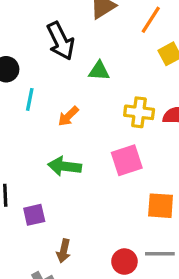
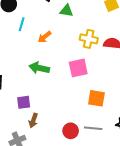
purple square: (34, 215) -> (24, 102), moved

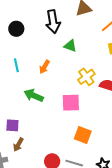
cyan line: (22, 24) -> (16, 65), moved, turned -40
orange arrow: (45, 37) -> (44, 67), turned -32
yellow cross: (89, 39) -> (86, 77), turned 30

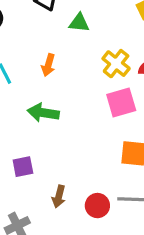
pink square: (71, 103) -> (121, 102), moved
brown arrow: (18, 145) -> (59, 196), moved

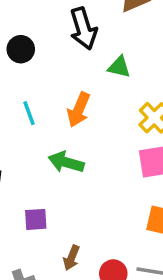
orange arrow: (48, 65) -> (79, 110), size x1.4

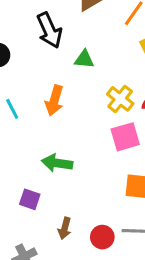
green arrow: (66, 162) -> (57, 163), moved
purple square: (36, 219) -> (30, 199), turned 30

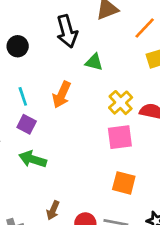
green arrow: (57, 163) -> (33, 159), moved
purple square: (30, 199) -> (27, 124), moved

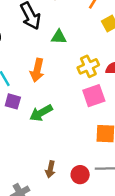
yellow cross: (121, 103) -> (88, 66), turned 30
green arrow: (33, 159) -> (41, 113), moved, turned -35

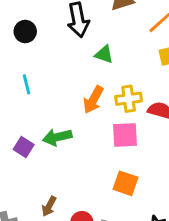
orange arrow: (37, 70) -> (93, 100), moved
purple square: (13, 101) -> (24, 147), moved

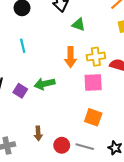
orange arrow: (93, 100) -> (71, 57), turned -30
brown arrow: (49, 206) -> (38, 133), turned -32

